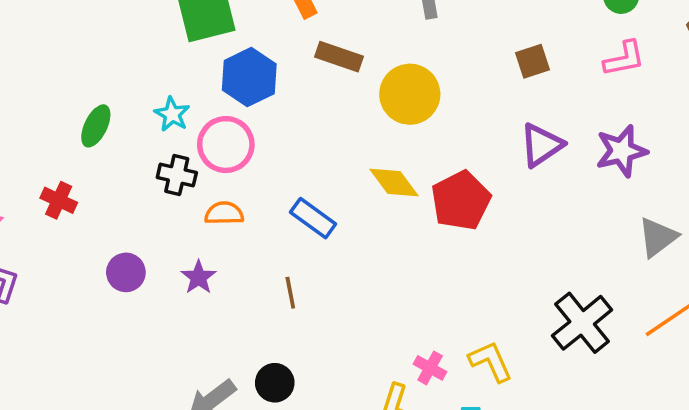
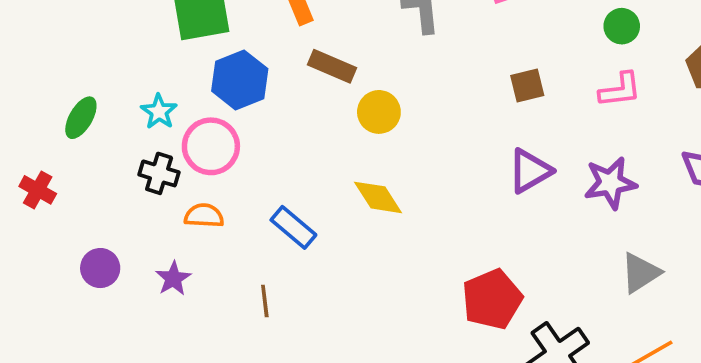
yellow circle: (410, 94) -> (379, 112), moved, size x0.7
red pentagon: (461, 201) -> (492, 299), moved

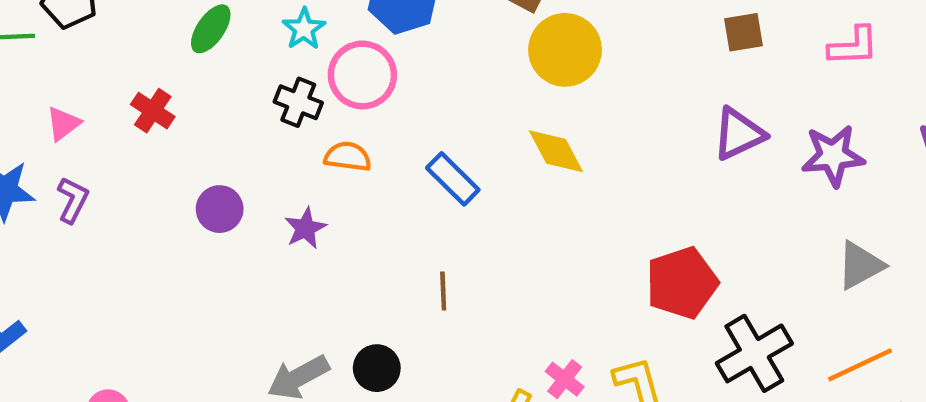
yellow circle: (379, 112) -> (565, 50), size x1.4
brown line: (265, 301) -> (443, 291), moved

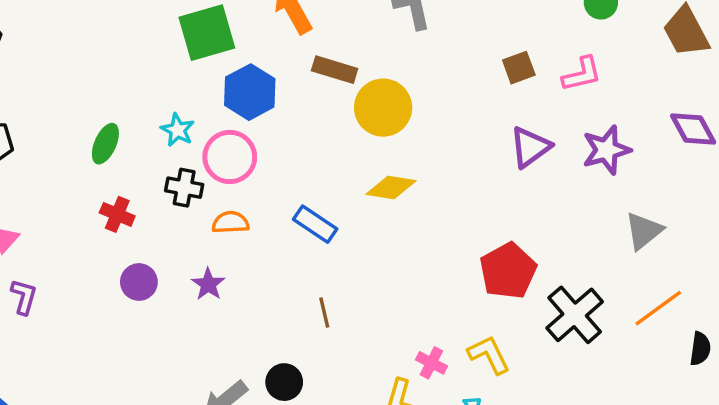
pink L-shape: (853, 46) -> (582, 74), moved
red cross: (153, 111) -> (117, 214), moved
yellow diamond: (556, 151) -> (391, 187), turned -42

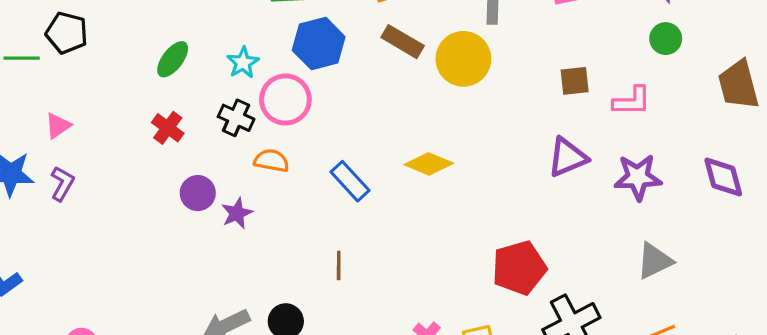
yellow circle: (383, 108) -> (463, 59), moved
purple circle: (139, 282) -> (198, 193), moved

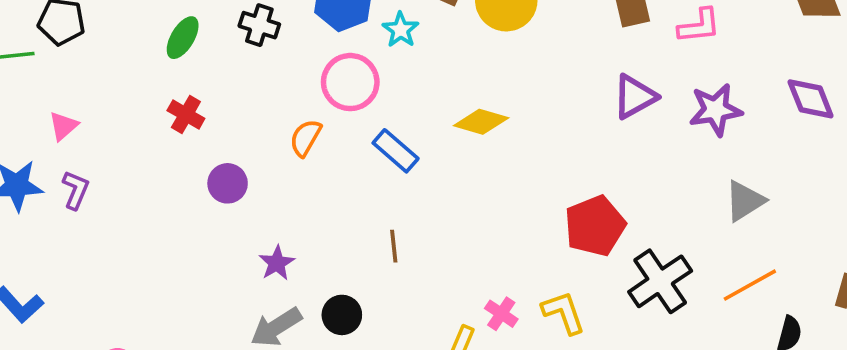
cyan star: (243, 63) -> (401, 30), moved
pink circle: (285, 100) -> (350, 82), moved
black cross: (236, 118) -> (259, 25), moved
orange semicircle: (271, 161) -> (305, 138), turned -64
purple star: (237, 213) -> (277, 263), moved

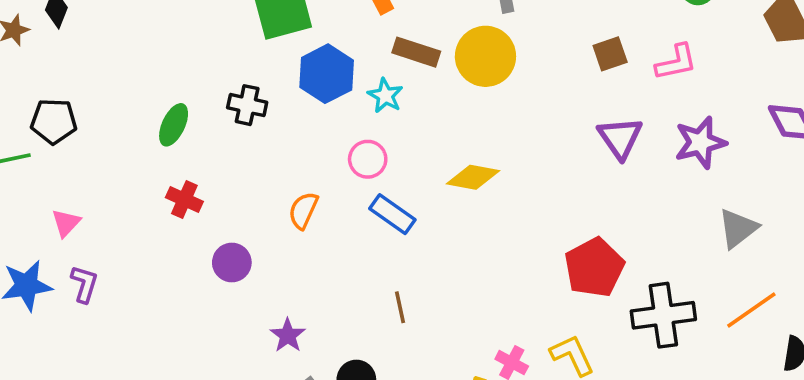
pink circle: (350, 82) -> (368, 159), moved, size x0.7
purple triangle: (635, 97) -> (620, 138), turned -30
black cross: (660, 281) -> (663, 315), turned 32

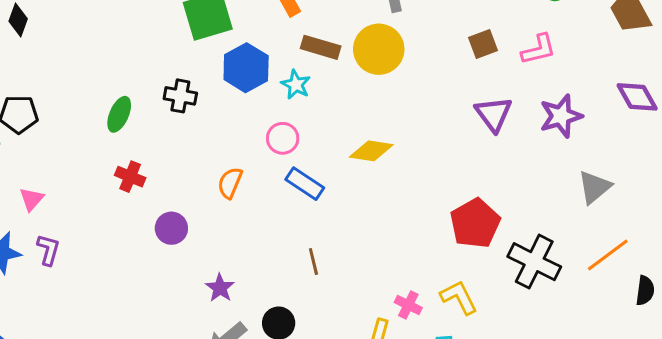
black cross: (663, 315) -> (534, 262), turned 36

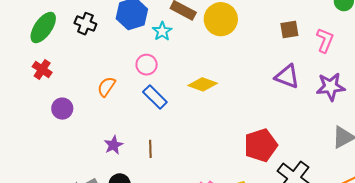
pink L-shape: (539, 49) -> (325, 40), turned -65
green ellipse: (119, 114) -> (43, 27), size x1.4
purple triangle: (494, 114) -> (287, 76), turned -44
purple star: (220, 288) -> (114, 145), moved

